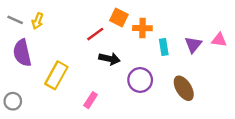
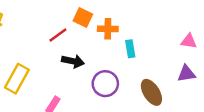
purple triangle: (193, 45) -> (186, 74), moved, turned 42

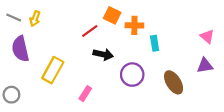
pink triangle: (189, 41) -> (207, 37), turned 32

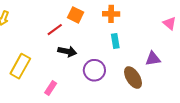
orange cross: (134, 25) -> (111, 14), moved
pink triangle: (207, 37) -> (170, 23), moved
purple triangle: (205, 66) -> (153, 59), moved

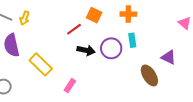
purple triangle: (153, 59) -> (169, 57), turned 35
yellow rectangle: (20, 66) -> (41, 64), turned -75
purple circle: (94, 70) -> (111, 48), moved

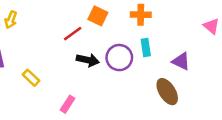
purple triangle: (169, 57) -> (181, 61), moved
yellow rectangle: (41, 64) -> (31, 78), size x0.6

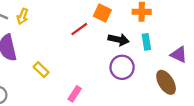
purple circle: (119, 58) -> (122, 67), moved
black arrow: (88, 60) -> (119, 40), moved

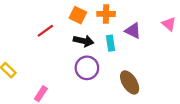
orange square: (102, 13) -> (78, 15), moved
purple triangle: (179, 55) -> (133, 31), moved

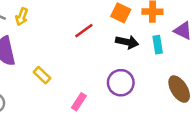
purple circle: (87, 68) -> (121, 83), moved

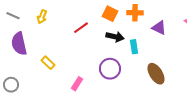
yellow arrow: (22, 17) -> (42, 17), moved
cyan rectangle: (158, 45) -> (134, 47), moved

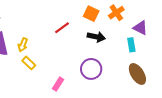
orange cross: (135, 13) -> (116, 13), turned -35
yellow arrow: (42, 17) -> (23, 45), moved
cyan rectangle: (134, 47) -> (131, 45), moved

